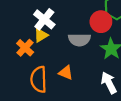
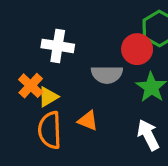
white cross: (44, 19) -> (58, 46), turned -30
yellow triangle: (41, 35) -> (48, 97), moved

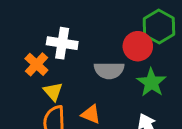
orange cross: (31, 86) -> (36, 64), moved
yellow triangle: (48, 97) -> (53, 92), turned -40

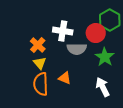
white cross: (62, 43) -> (63, 31), moved
orange cross: (36, 64) -> (38, 45), moved

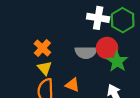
white cross: (63, 31) -> (98, 18), moved
red circle: (96, 33) -> (107, 48), moved

